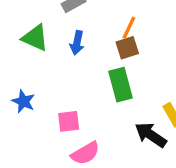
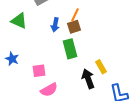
blue arrow: (77, 43) -> (55, 25), moved
black arrow: (151, 135) -> (88, 79), turned 36

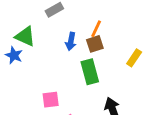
blue star: (12, 59) -> (14, 55), moved
yellow rectangle: (101, 67) -> (134, 58), moved, turned 64

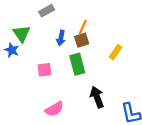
green triangle: (25, 36) -> (22, 34), turned 30
pink square: (51, 100) -> (44, 70), moved

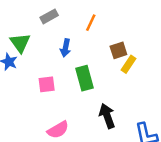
orange line: (83, 27) -> (91, 23), moved
brown square: (82, 40) -> (118, 50), moved

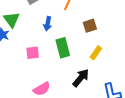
yellow rectangle: (129, 64) -> (96, 53), moved
black arrow: (107, 116) -> (81, 78), turned 60

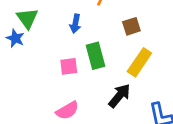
pink square: (33, 53) -> (69, 66), moved
yellow rectangle: (96, 53) -> (139, 62), size x1.5

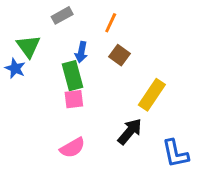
brown square: (131, 26) -> (119, 55), moved, turned -36
green rectangle: (95, 56) -> (72, 76), moved

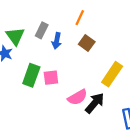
gray rectangle: (62, 15) -> (42, 30), moved, turned -35
green rectangle: (72, 76) -> (31, 75), moved, turned 35
pink semicircle: (72, 148) -> (77, 97), moved

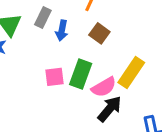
green rectangle: (31, 75) -> (81, 74), moved
pink semicircle: (77, 97) -> (104, 87), moved

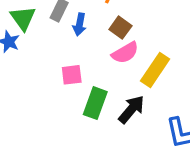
green rectangle: (81, 74) -> (95, 103), moved
pink semicircle: (104, 87) -> (125, 53), moved

